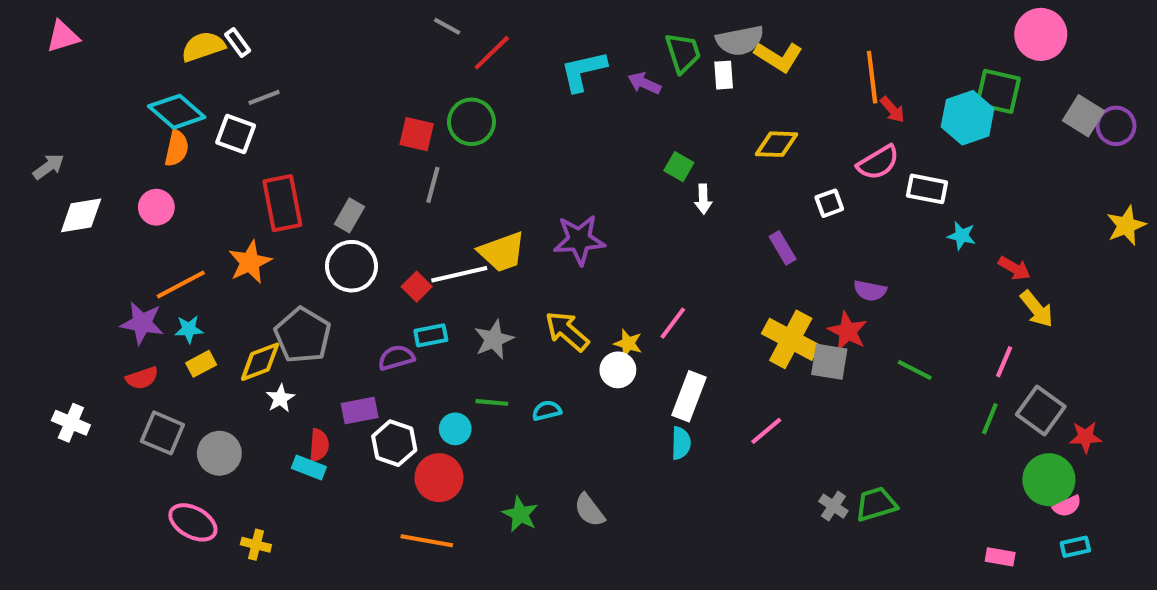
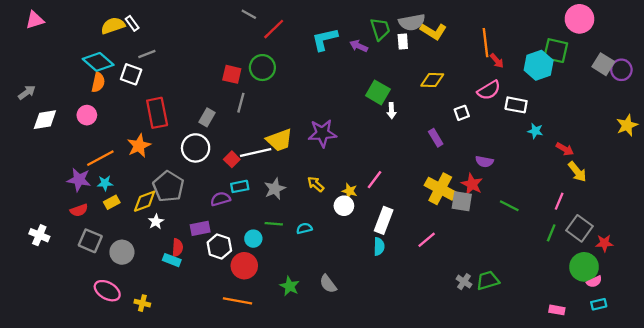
green square: (679, 167) -> (378, 92), size x1.5
gray rectangle: (349, 215) -> (207, 117), moved
yellow arrow: (567, 331) -> (316, 184), size x0.7

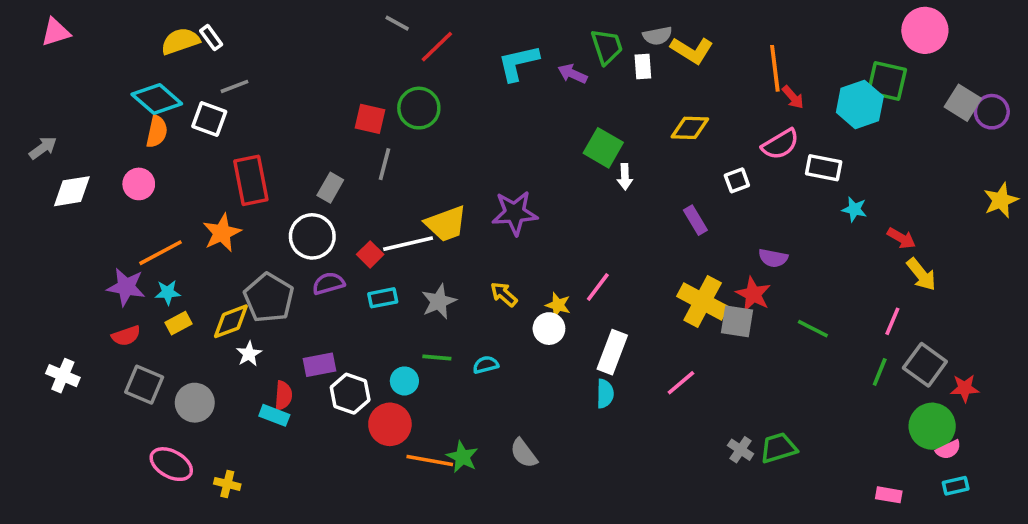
gray semicircle: (412, 22) -> (657, 36), size x0.7
purple semicircle: (220, 199) -> (328, 283), moved
orange line: (237, 301) -> (430, 460), moved

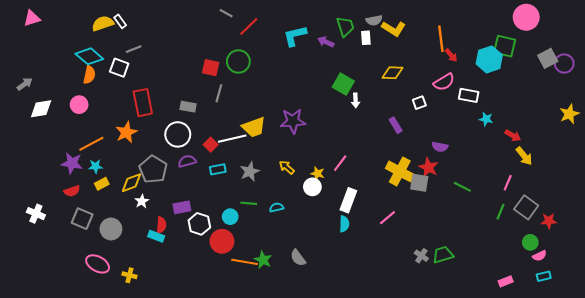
gray square: (963, 103) -> (548, 58), turned 30
gray rectangle: (330, 188) -> (188, 107), turned 70
green circle: (932, 426) -> (530, 242), size x0.6
pink rectangle: (889, 495) -> (506, 281), turned -32

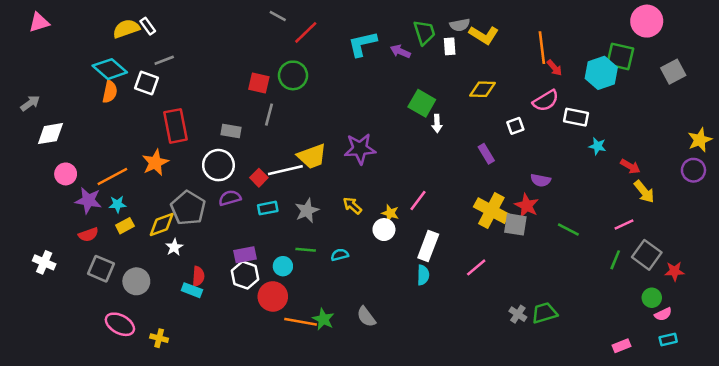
purple circle: (564, 64) -> (693, 170), moved
pink circle: (79, 105) -> (66, 174), moved
pink line: (508, 183) -> (624, 224), turned 42
purple rectangle: (182, 207) -> (245, 255), moved

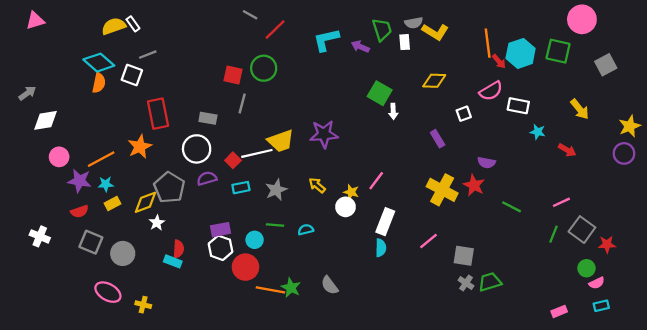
cyan hexagon: (601, 73) -> (521, 53), moved
yellow arrow: (644, 192) -> (580, 109), moved
gray square: (515, 224) -> (464, 256), moved

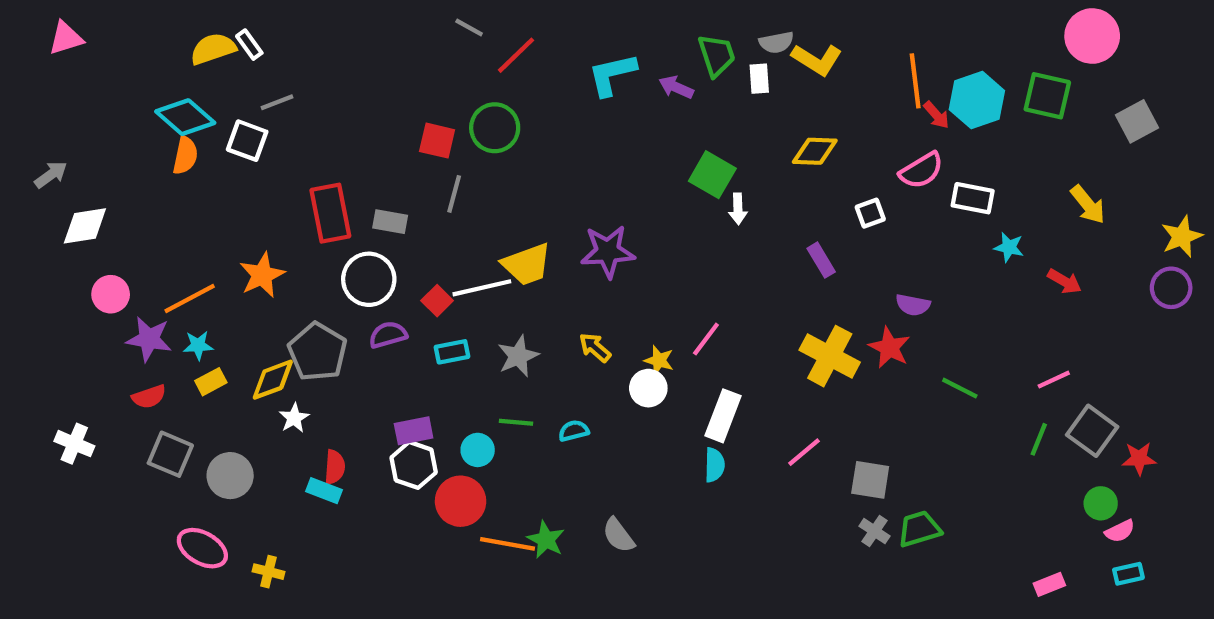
red rectangle: (158, 114) -> (330, 213), moved

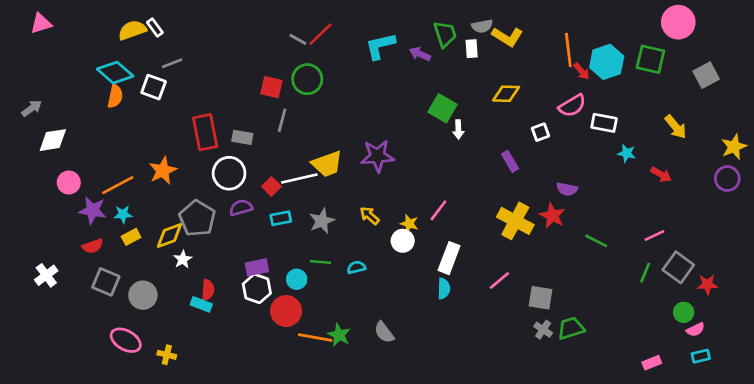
gray line: (469, 27) -> (298, 39), moved
white cross: (74, 444) -> (46, 275), turned 30

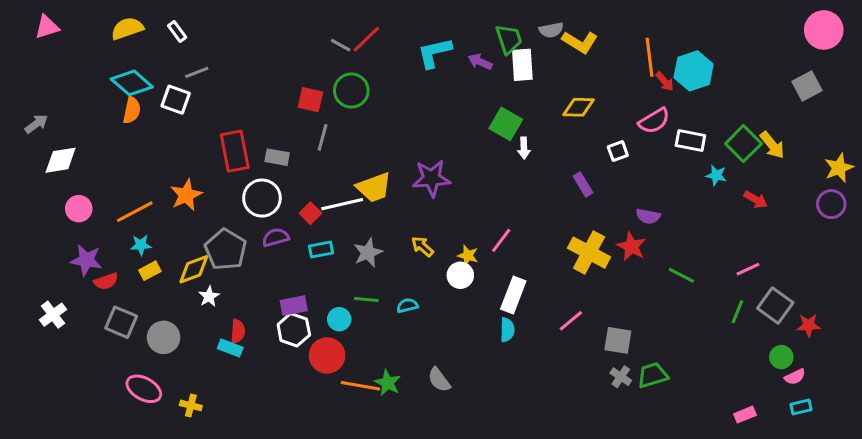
pink circle: (678, 22) -> (824, 30), moved
yellow semicircle: (132, 30) -> (127, 28), moved
white rectangle: (472, 49) -> (522, 65), moved, size x1.5
green square: (650, 59) -> (743, 144), moved, turned 32
purple star: (93, 210) -> (86, 260), moved

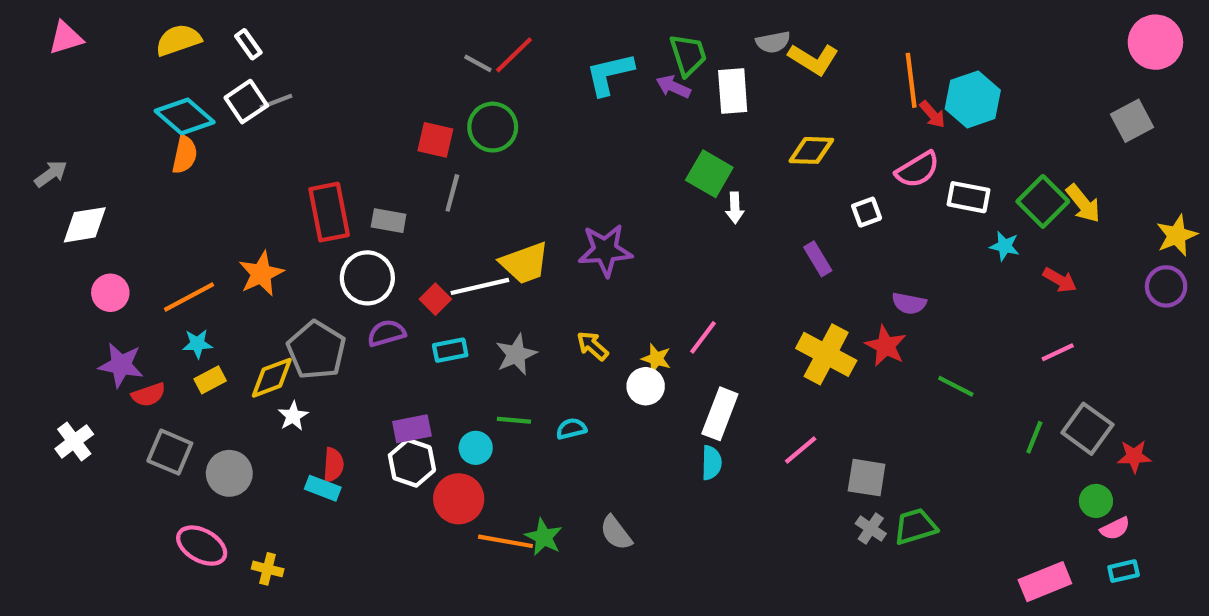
green trapezoid: (509, 39) -> (688, 55), moved
white square: (176, 100) -> (246, 102), moved, turned 36
pink line: (748, 269) -> (1058, 352), moved
pink rectangle: (745, 415) -> (1045, 582), size x1.6

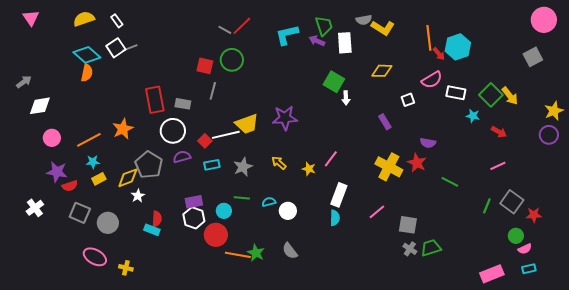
pink triangle: (66, 38) -> (31, 18), turned -48
white circle: (646, 386) -> (288, 211), moved

